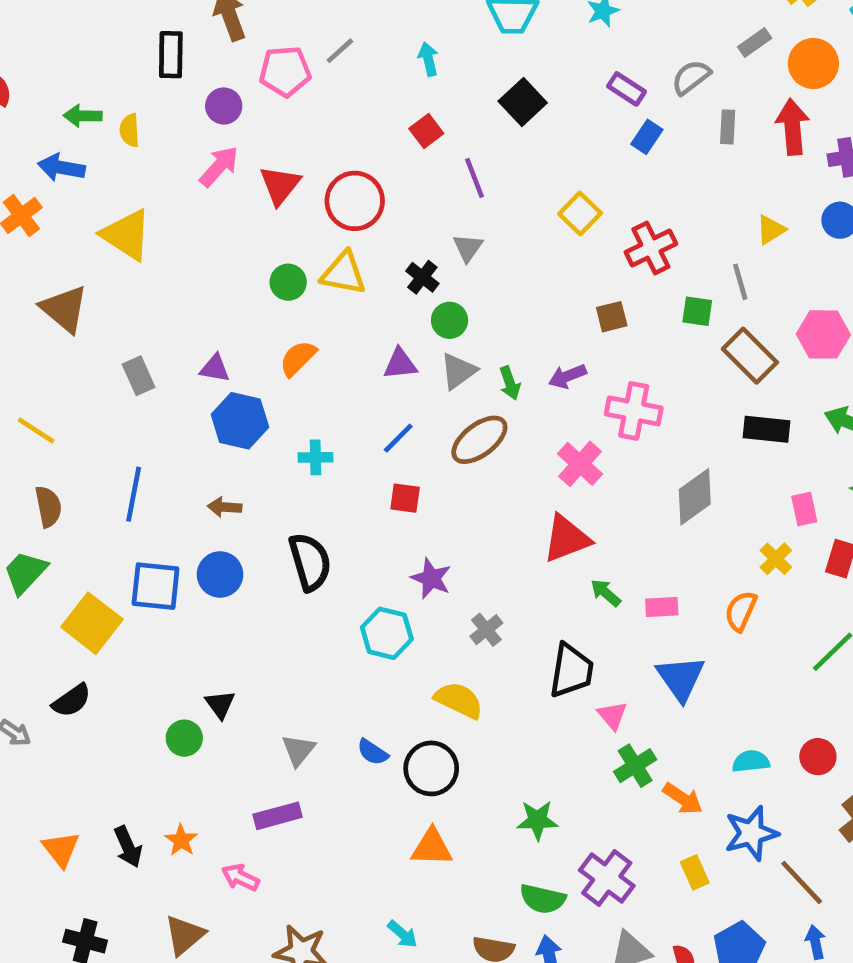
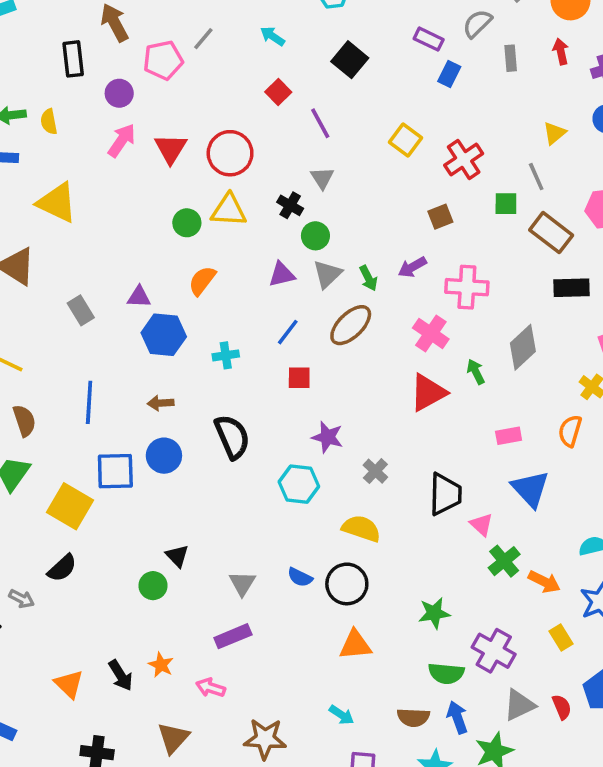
cyan arrow: (428, 59) -> (273, 36), turned -35
red arrow: (793, 127) -> (561, 51), size x0.6
green arrow: (606, 593) -> (476, 372), moved, turned 30

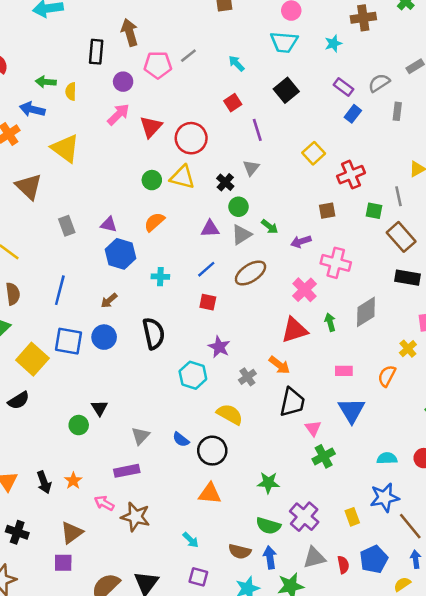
green arrow: (368, 278) -> (270, 227), moved, turned -36
brown arrow: (161, 403) -> (109, 300), turned -48
orange arrow: (544, 582) -> (279, 365), moved
brown star: (265, 739) -> (136, 517), moved

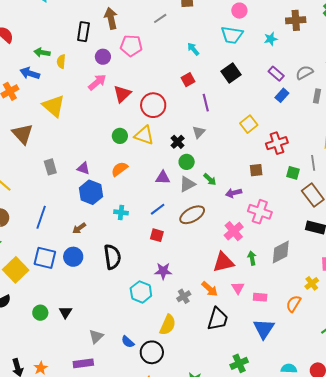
gray line: (188, 56) -> (160, 18), moved
purple star: (219, 347) -> (163, 271), turned -30
yellow semicircle: (230, 414) -> (168, 325), turned 80
green circle: (79, 425) -> (40, 313), moved
pink triangle: (313, 428) -> (238, 288), moved

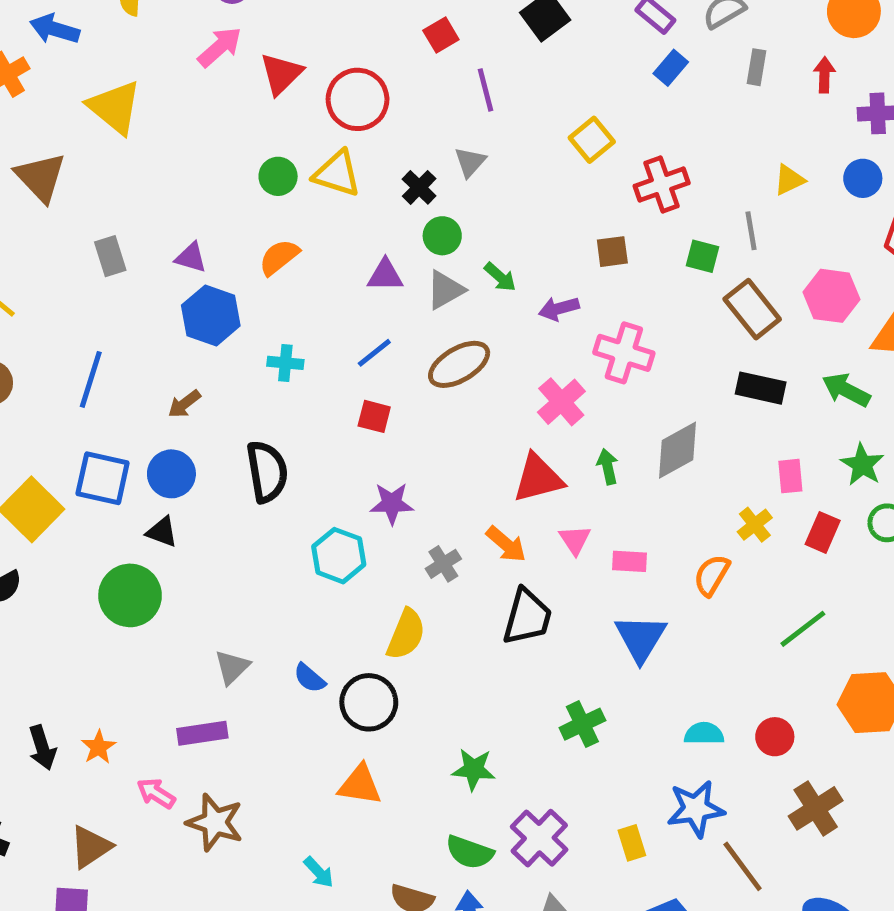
black triangle: (65, 312) -> (162, 532), moved, turned -40
green circle: (40, 313) -> (130, 595), moved, size x1.6

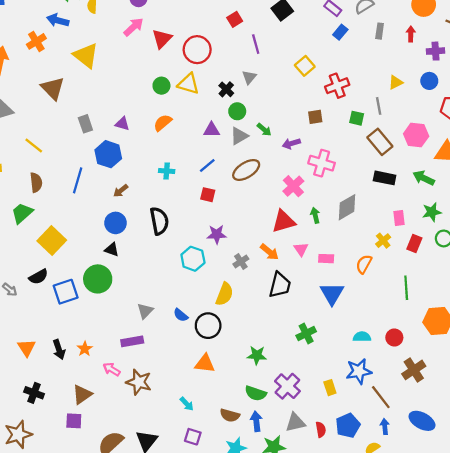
blue hexagon: (211, 315) -> (108, 154), moved
green star: (862, 465) -> (432, 212), turned 30
blue square: (103, 478) -> (66, 292), moved, turned -30
green line: (803, 629) -> (406, 288), turned -55

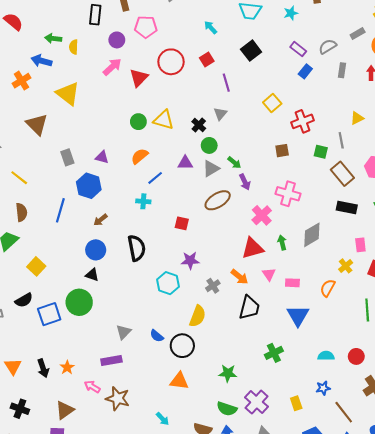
red circle: (197, 50) -> (171, 62), moved
purple arrow: (291, 143) -> (245, 182), moved, turned -98
blue line: (207, 166) -> (155, 178), moved
yellow square: (52, 241) -> (36, 266), size x0.7
blue star: (359, 371) -> (323, 388), size x0.6

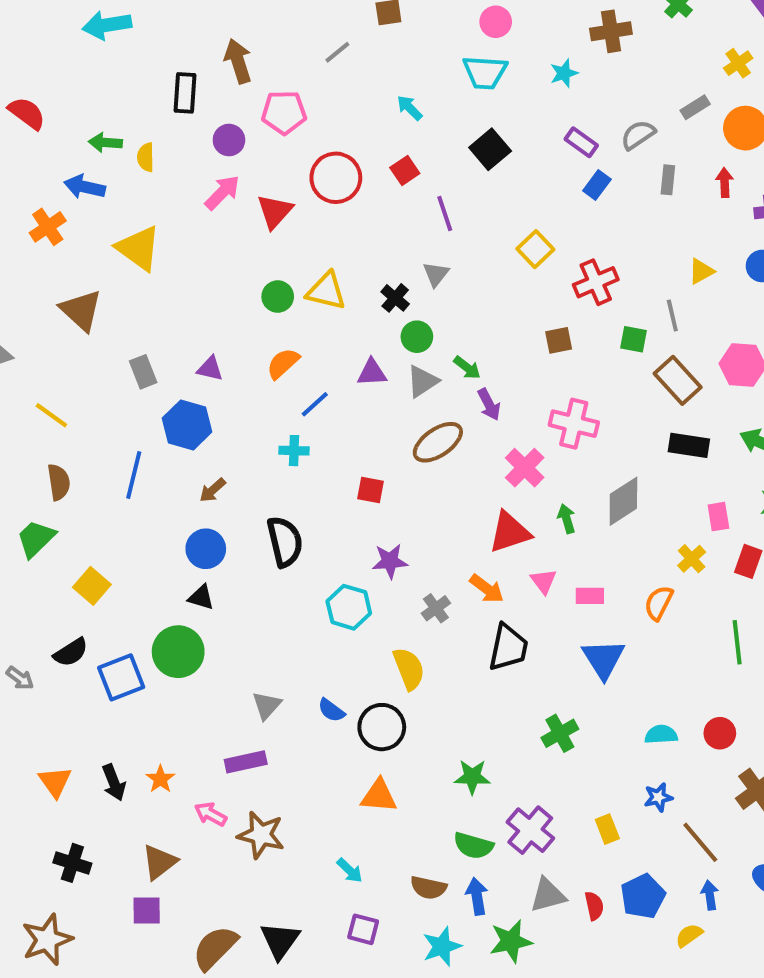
yellow semicircle: (198, 316) -> (409, 669), turned -40

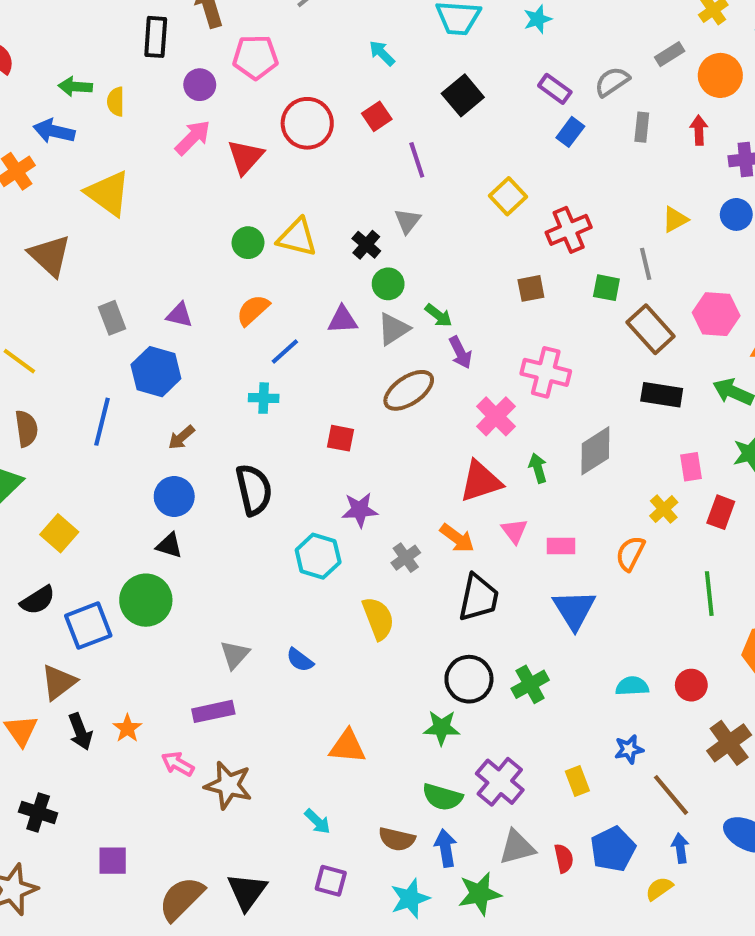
black circle: (382, 727) -> (469, 679), moved
brown triangle: (159, 862) -> (59, 682), moved

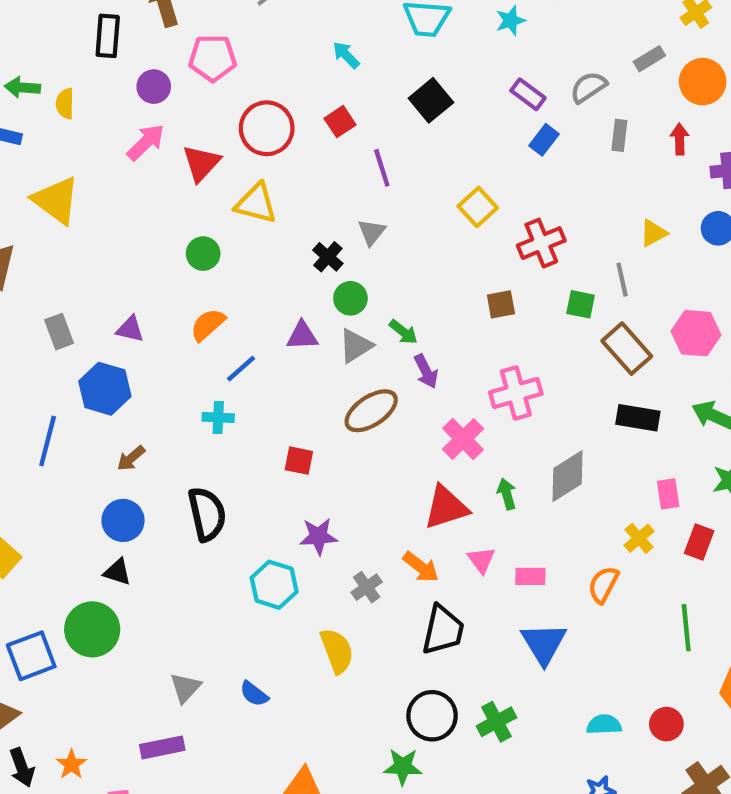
yellow triangle: (297, 237) -> (256, 203), moved
pink cross: (546, 372) -> (516, 393), turned -30

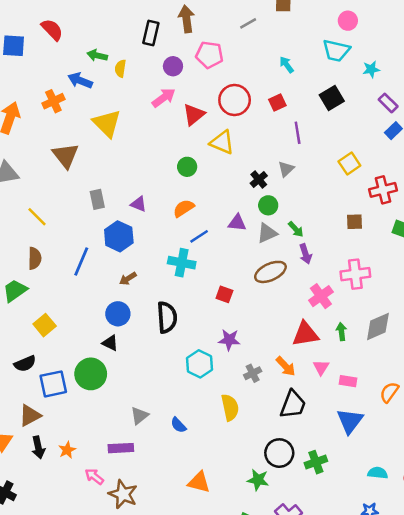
cyan star: (511, 21) -> (371, 69), moved
cyan cross: (218, 418) -> (182, 263), size x1.5

